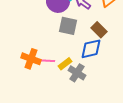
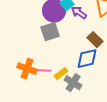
gray square: (68, 26) -> (50, 32), moved, turned -30

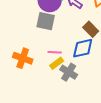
gray square: (50, 32) -> (46, 21), turned 30
pink line: (44, 71) -> (55, 52), moved

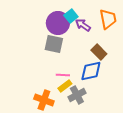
orange cross: (23, 58) -> (44, 100), moved
gray cross: (69, 72) -> (77, 95), turned 30

